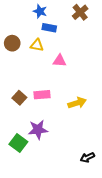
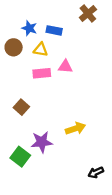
blue star: (40, 11) -> (29, 28), moved
pink rectangle: (42, 95) -> (42, 73), moved
yellow arrow: (77, 103) -> (76, 128), moved

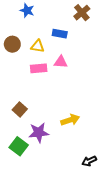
blue star: (29, 28) -> (27, 10), moved
blue rectangle: (54, 30) -> (60, 34), moved
brown square: (21, 107) -> (20, 109), moved

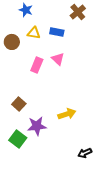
yellow triangle: (38, 46) -> (34, 33), moved
pink triangle: (61, 62) -> (58, 59), turned 40
pink rectangle: (39, 68) -> (37, 65), turned -63

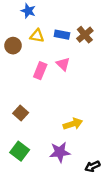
brown cross: (78, 12) -> (85, 35), moved
purple star: (37, 126) -> (60, 152), moved

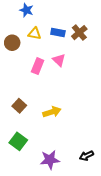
yellow arrow: (73, 124) -> (52, 112), moved
purple star: (60, 152) -> (50, 160), moved

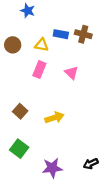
brown cross: (79, 33) -> (83, 34), turned -35
yellow triangle: (35, 34) -> (42, 45), moved
pink triangle: (59, 60) -> (72, 73), moved

